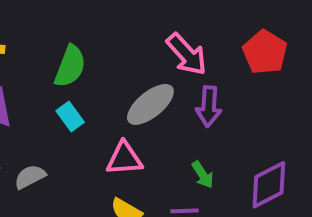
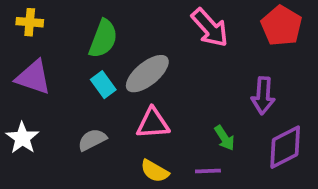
gray ellipse: (150, 104) -> (147, 74), moved
purple arrow: (209, 106) -> (263, 96), moved
gray semicircle: (30, 177) -> (92, 140), moved

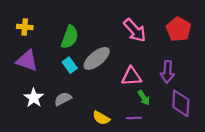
pink triangle: (153, 123) -> (131, 76), moved
white star: (22, 138) -> (34, 98), moved
purple diamond: (285, 147) -> (181, 103), turned -60

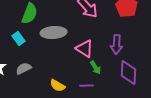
gray ellipse: (97, 58) -> (54, 33), turned 35
cyan rectangle: (70, 65) -> (19, 39), moved
pink triangle: (131, 76) -> (85, 49), turned 36

